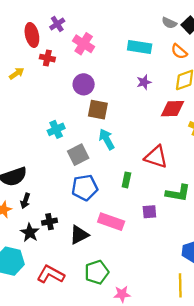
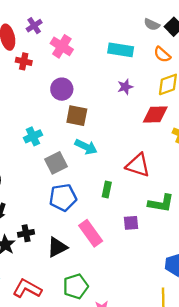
cyan arrow: (107, 139) -> (86, 147), turned 145
pink rectangle: (111, 222) -> (91, 233), turned 35

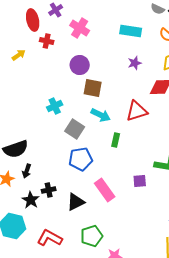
gray square: (56, 163) -> (75, 129), turned -30
red triangle: (138, 165) -> (137, 111), moved, turned -35
green rectangle: (107, 189) -> (116, 140), moved

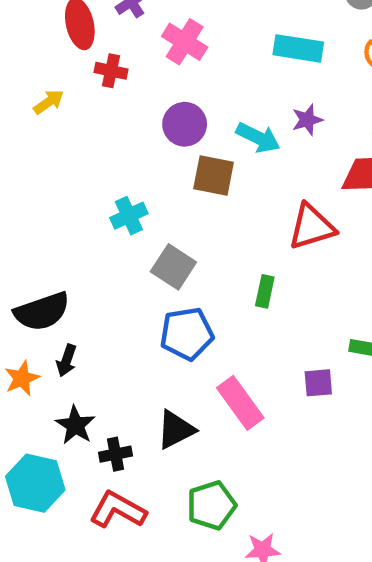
cyan arrow: (101, 115) -> (258, 138), moved
black cross: (49, 190) -> (115, 454), moved

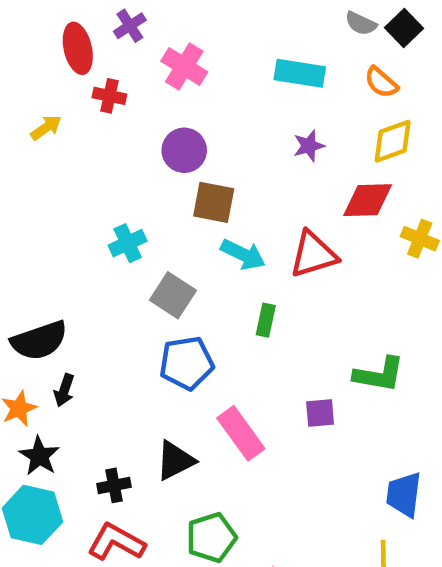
cyan arrow: (258, 138) -> (243, 254), moved
black star: (75, 425) -> (39, 456), moved

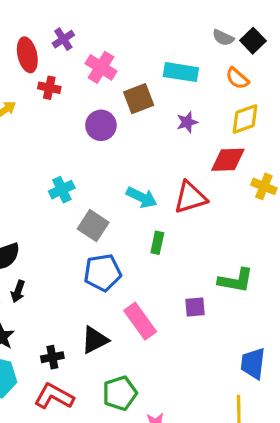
brown square: (214, 202) -> (139, 99), moved, turned -32

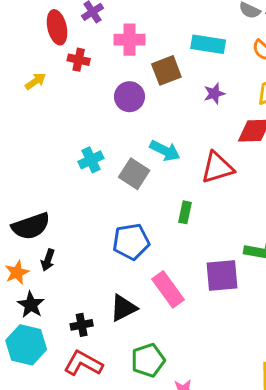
pink cross: (101, 67) -> (129, 40), turned -32
cyan arrow: (142, 197) -> (165, 151), moved
gray square: (93, 226) -> (134, 174), moved
purple square: (195, 307) -> (222, 275), size x1.6

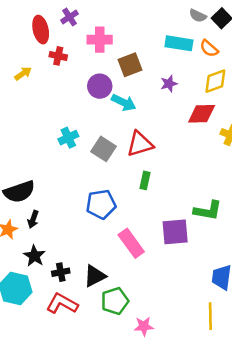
cyan rectangle: (208, 44) -> (179, 43), moved
cyan arrow: (165, 151) -> (124, 102), moved
red triangle: (217, 168) -> (140, 144), moved
black star: (31, 305) -> (34, 256), moved
black triangle: (123, 308) -> (95, 276), moved

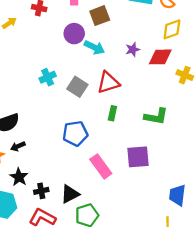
purple star: (169, 84) -> (133, 50), moved
green L-shape: (208, 211) -> (156, 116), moved
black arrow: (33, 219) -> (18, 146), turned 48

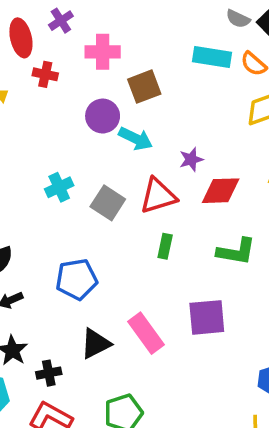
purple star: (133, 50) -> (191, 159), moved
red diamond: (160, 57) -> (221, 191), moved
blue pentagon: (75, 133) -> (77, 279), moved
black triangle: (70, 194) -> (96, 344), moved

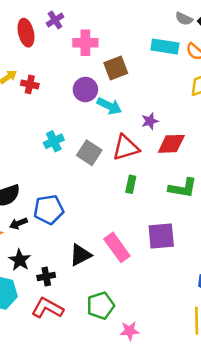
red cross: (45, 74) -> (30, 84), moved
blue pentagon: (77, 279) -> (49, 210), moved

